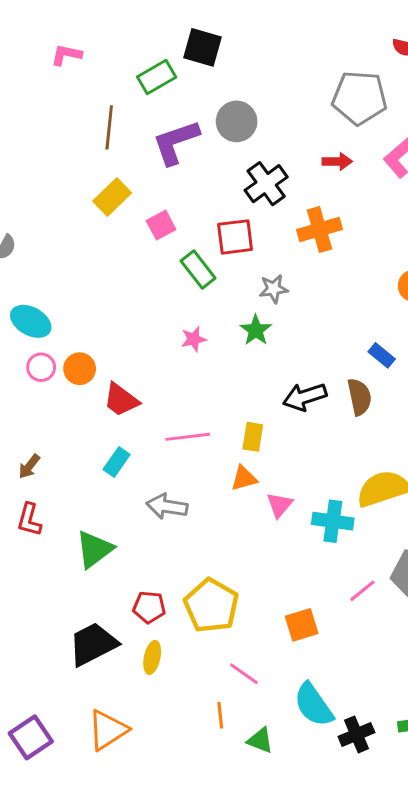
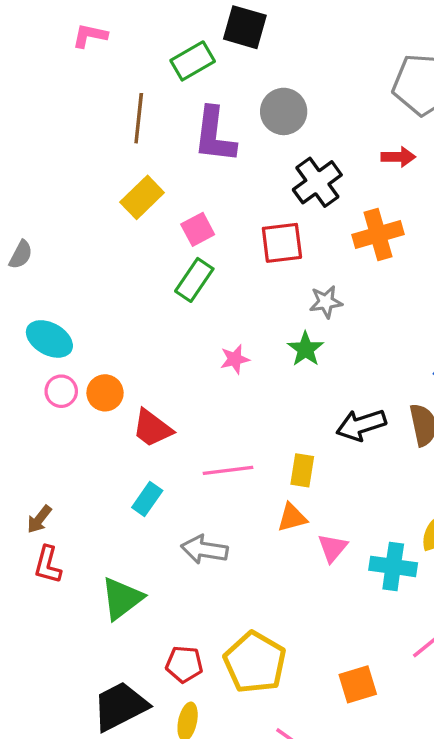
purple L-shape: (176, 142) -> (215, 135), turned -64
green rectangle: (198, 269) -> (194, 280), moved, turned 72
brown arrow: (29, 466) -> (39, 519), moved

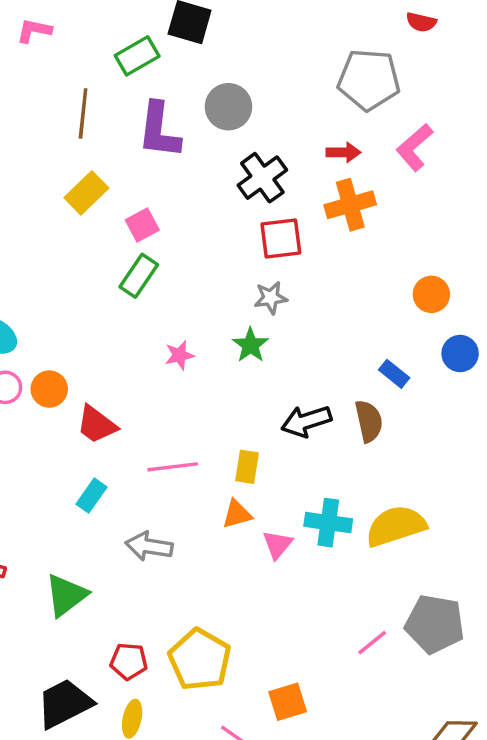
orange cross: (378, 234) -> (350, 205), moved
red square: (282, 243) -> (281, 239), moved
cyan cross: (393, 566) -> (328, 523), moved
orange square: (358, 684) -> (288, 702), moved

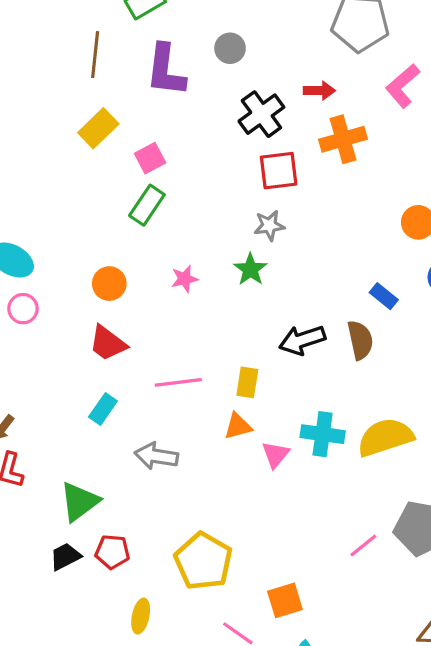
gray circle: (228, 107) -> (230, 48), size x0.7
red arrow: (343, 152) -> (319, 91), moved
orange circle: (49, 389) -> (109, 284), moved
red pentagon: (129, 661) -> (112, 552), moved
black trapezoid: (64, 703) -> (65, 556), moved, size x0.6

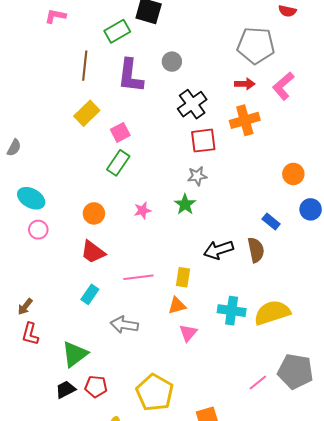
red arrow: (319, 91) -> (245, 84), moved
pink triangle: (276, 455) -> (188, 333), moved

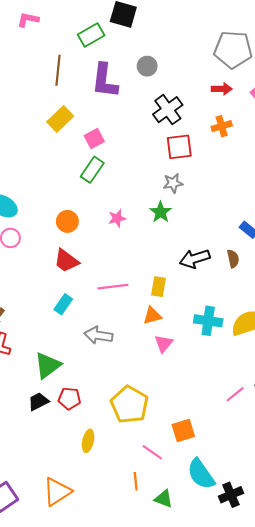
orange cross: (245, 120) -> (222, 126), size x0.7
brown semicircle: (256, 250) -> (233, 259), size x0.7

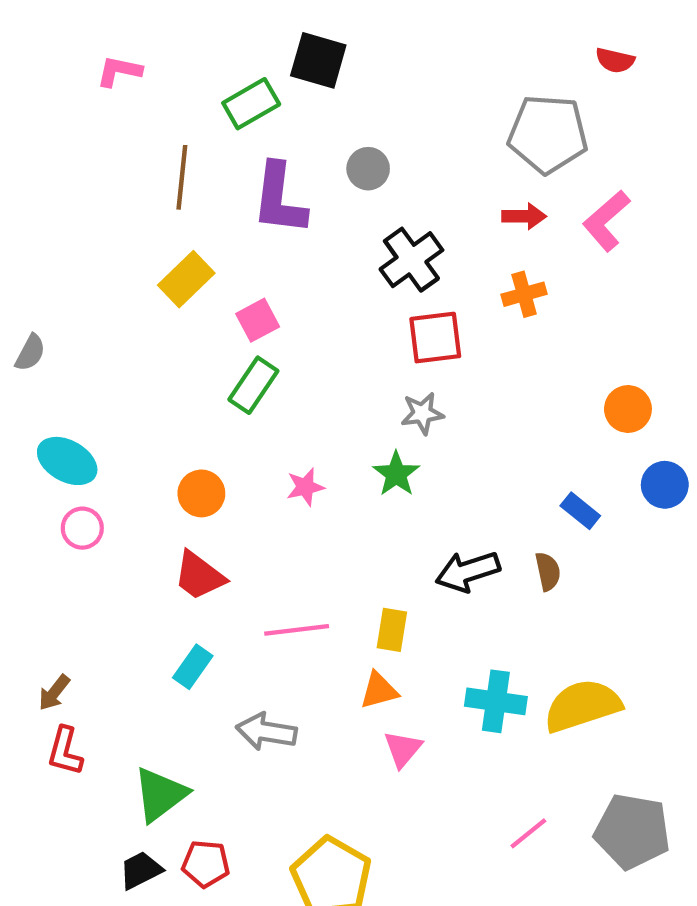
pink line: (235, 394) -> (528, 833), moved

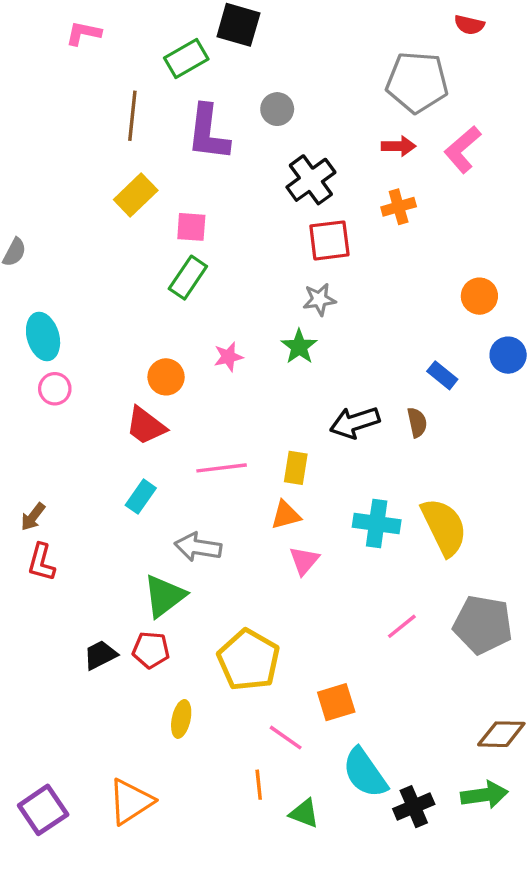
pink square: (258, 320) -> (191, 227), turned 32
cyan ellipse: (67, 461) -> (43, 337), turned 45
orange circle: (201, 493) -> (166, 377), moved
yellow semicircle: (582, 706) -> (444, 527), turned 82
green triangle: (160, 794) -> (164, 596), moved

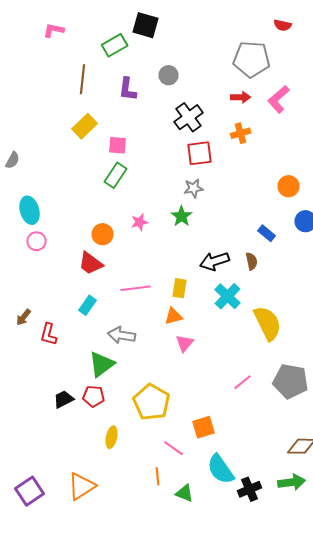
purple L-shape: (208, 133) -> (128, 89), size x0.7
cyan cross: (377, 524) -> (228, 296), moved, turned 36
red L-shape: (41, 562) -> (49, 334), moved

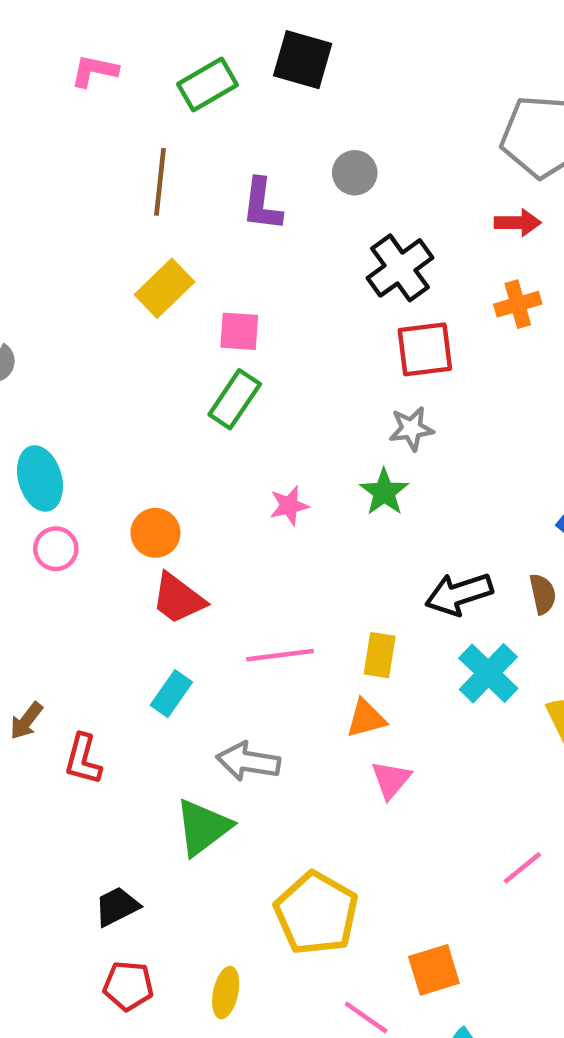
green rectangle: (115, 45) -> (208, 84), moved
orange circle: (103, 234) -> (155, 533), moved
red pentagon: (94, 396) -> (128, 986), moved

